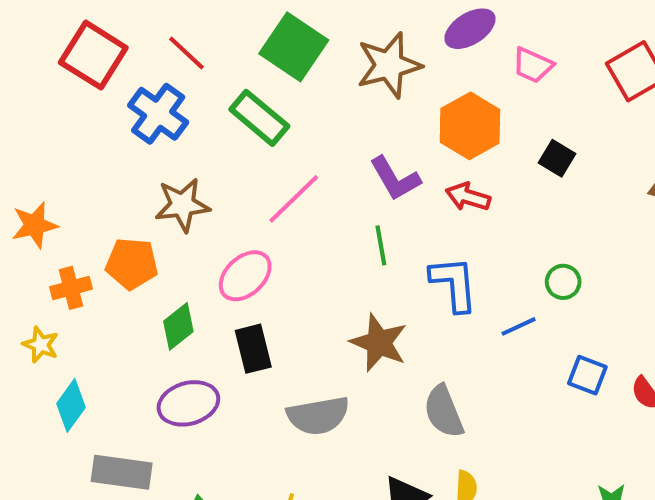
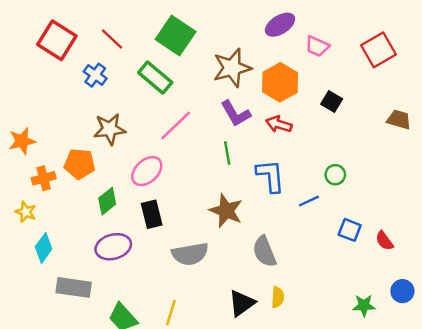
brown star: (389, 65) -> (232, 68), moved
blue cross: (158, 114) -> (95, 75), size x0.7

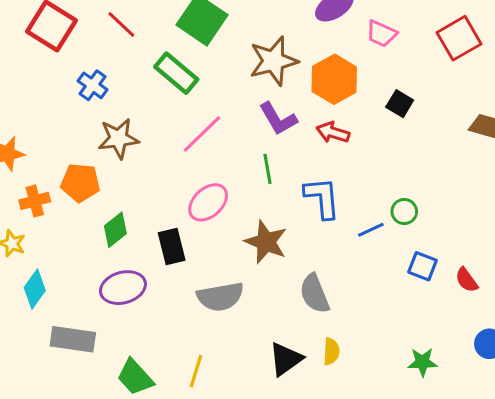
blue cross: (95, 75) -> (93, 85), moved
pink ellipse: (147, 171) -> (208, 202), moved
green circle: (335, 175) -> (404, 212), moved
green star: (364, 305) -> (422, 362), moved

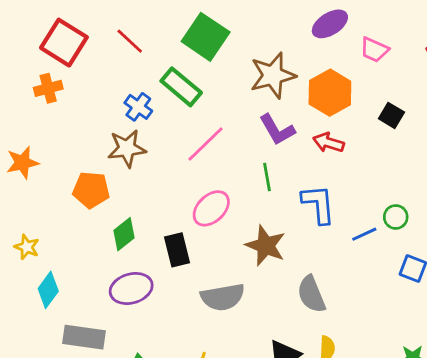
blue cross: (93, 85) -> (138, 107), moved
orange cross: (35, 201) -> (48, 88), moved

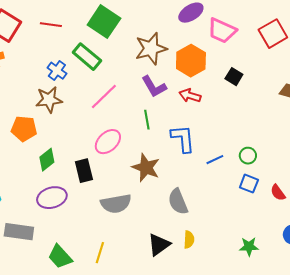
red line: (130, 41) -> (51, 25), turned -35
pink trapezoid: (374, 50) -> (222, 31), size x1.4
green circle: (396, 217) -> (248, 156), moved

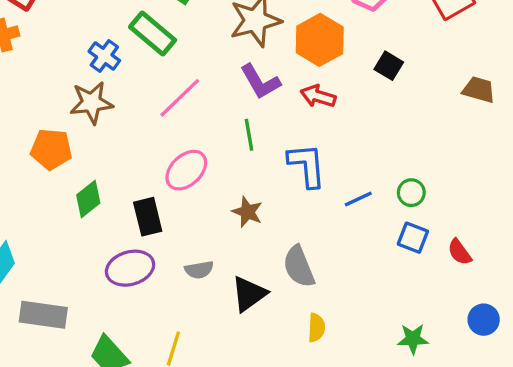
brown star: (146, 168) -> (247, 212), size x0.7
purple ellipse: (52, 198) -> (130, 268), moved
gray semicircle: (116, 204) -> (199, 270), size x0.6
black triangle: (159, 245) -> (249, 294), moved

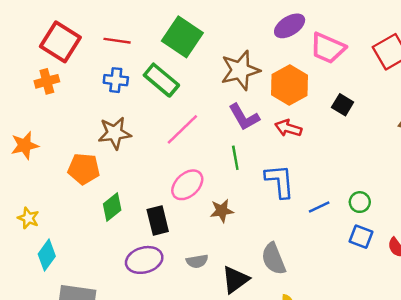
blue cross: (104, 56) -> (116, 80), moved, turned -30
brown star: (247, 212) -> (222, 211), moved, turned -30

